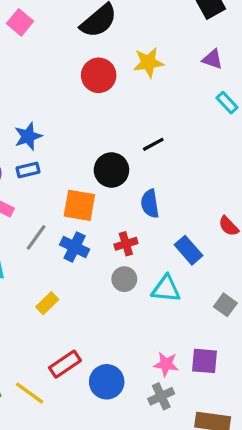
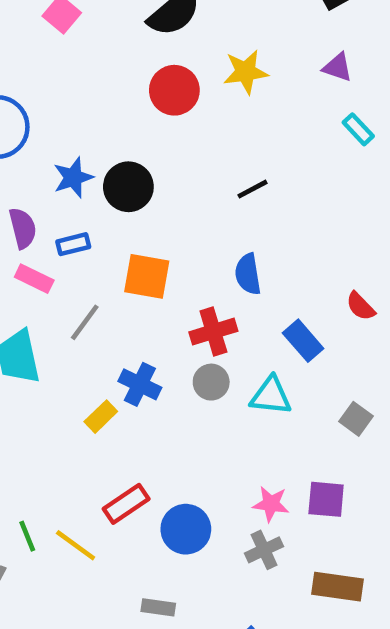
blue rectangle: (28, 170) -> (73, 244), moved
black circle: (111, 170) -> (128, 187), moved
red cross: (126, 244) -> (213, 332), size x1.4
blue cross: (75, 247) -> (140, 384), moved

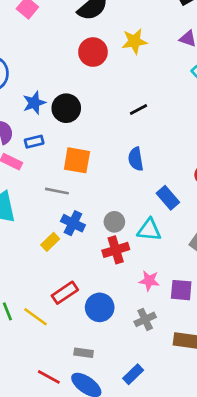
gray line: (85, 322) -> (57, 191), moved, turned 65
red cross: (213, 332) -> (116, 250), moved
pink star: (271, 504) -> (149, 281), moved

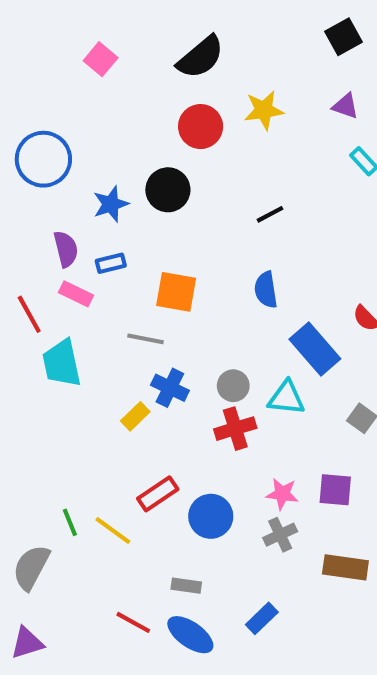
black circle: (66, 108) -> (168, 190), moved
blue rectangle: (168, 198) -> (315, 349), size x1.4
pink star: (149, 281) -> (282, 494), moved

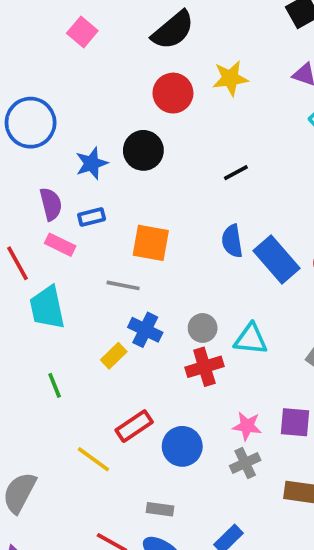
blue rectangle: (315, 349) -> (277, 260), moved
green line: (70, 522) -> (55, 385), moved

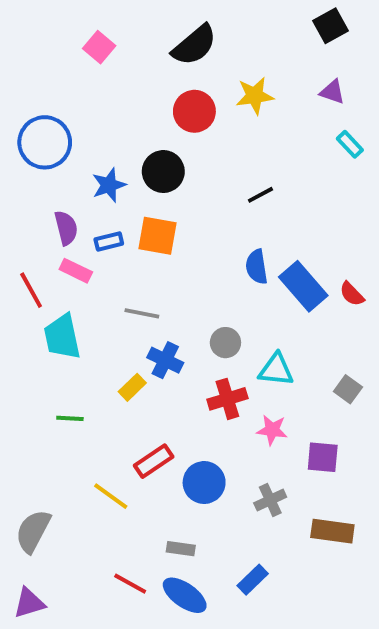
orange square: (151, 243) -> (157, 236), moved
gray circle: (203, 328) -> (225, 343), moved
green line: (55, 385) -> (70, 418), turned -65
pink star: (247, 426) -> (272, 430), moved

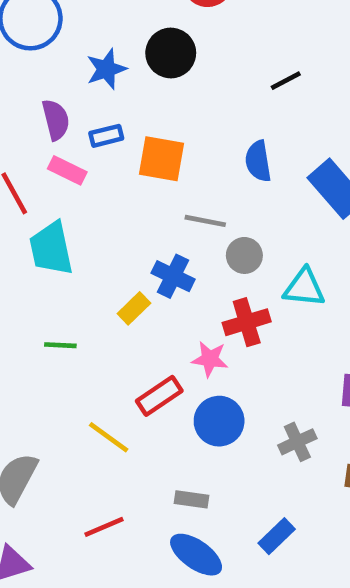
orange square: (157, 236) -> (162, 159), moved
blue semicircle: (257, 267) -> (258, 161), moved
gray line: (142, 313) -> (205, 221), moved
pink star: (272, 430) -> (210, 359), moved
red line: (130, 584) -> (104, 527), moved, turned -52

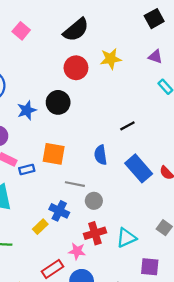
black line: (286, 81) -> (127, 126), moved
blue rectangle: (106, 136) -> (27, 170), moved
cyan triangle: (304, 288) -> (126, 238), moved, turned -30

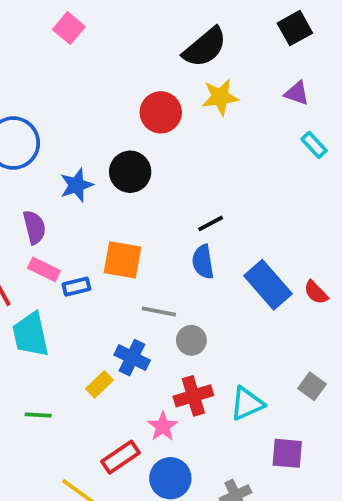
black semicircle: (76, 30) -> (205, 47), moved
pink square: (21, 31) -> (69, 28), moved
black line: (127, 126) -> (211, 223), moved
pink star: (77, 251) -> (163, 426), turned 30

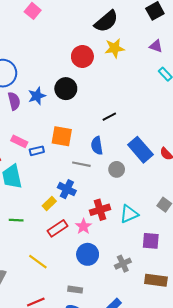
purple semicircle: (34, 227) -> (14, 101), moved
blue semicircle: (203, 262) -> (97, 146), moved
gray circle: (191, 340) -> (117, 169), moved
red rectangle: (121, 457) -> (58, 228), moved

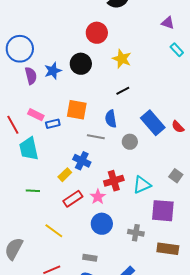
yellow star: (115, 48) -> (122, 59), moved, turned 30
purple square: (151, 241) -> (163, 211), size x1.4
gray cross: (123, 264) -> (136, 233), turned 35

